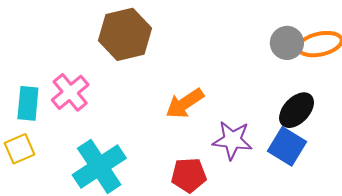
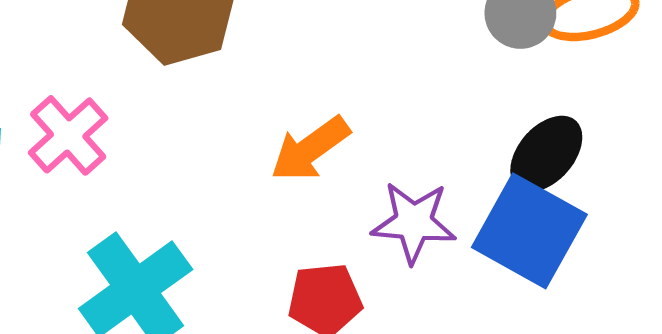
blue square: (287, 146) -> (529, 231), size x1.4

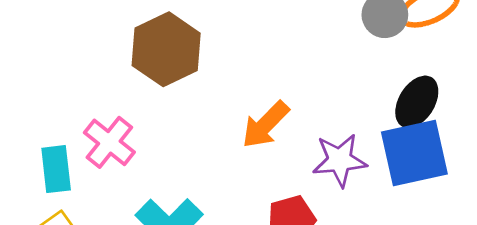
blue square: (529, 231) -> (414, 153), turned -32

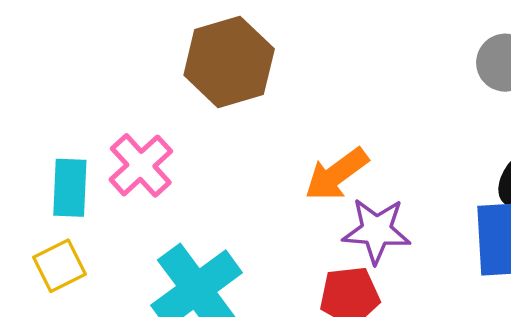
purple star: (340, 160) -> (376, 231), moved

